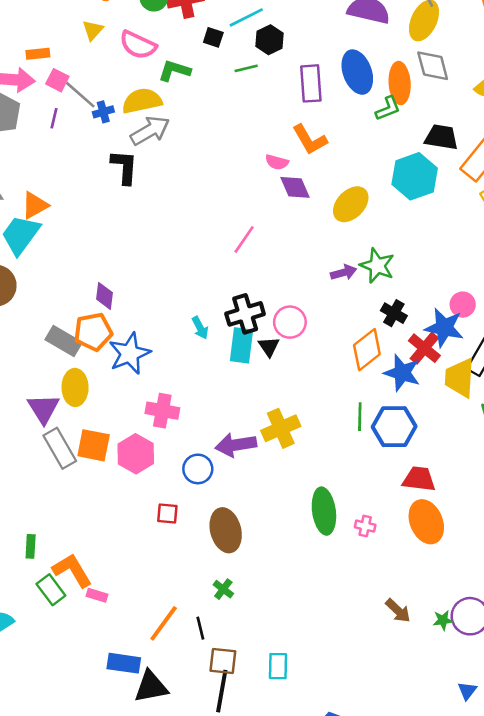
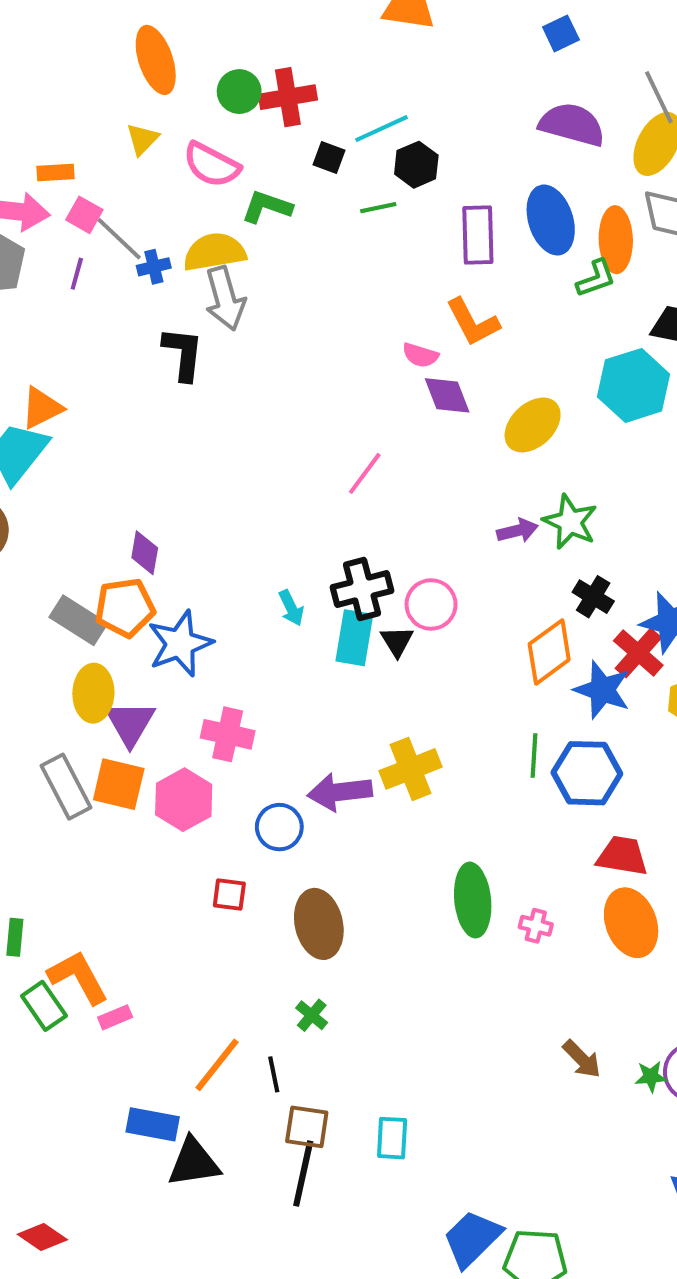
gray arrow: (150, 130) -> (225, 298), turned 102
purple triangle: (43, 409) -> (130, 723), moved
pink rectangle: (97, 595) -> (115, 1017), turned -42

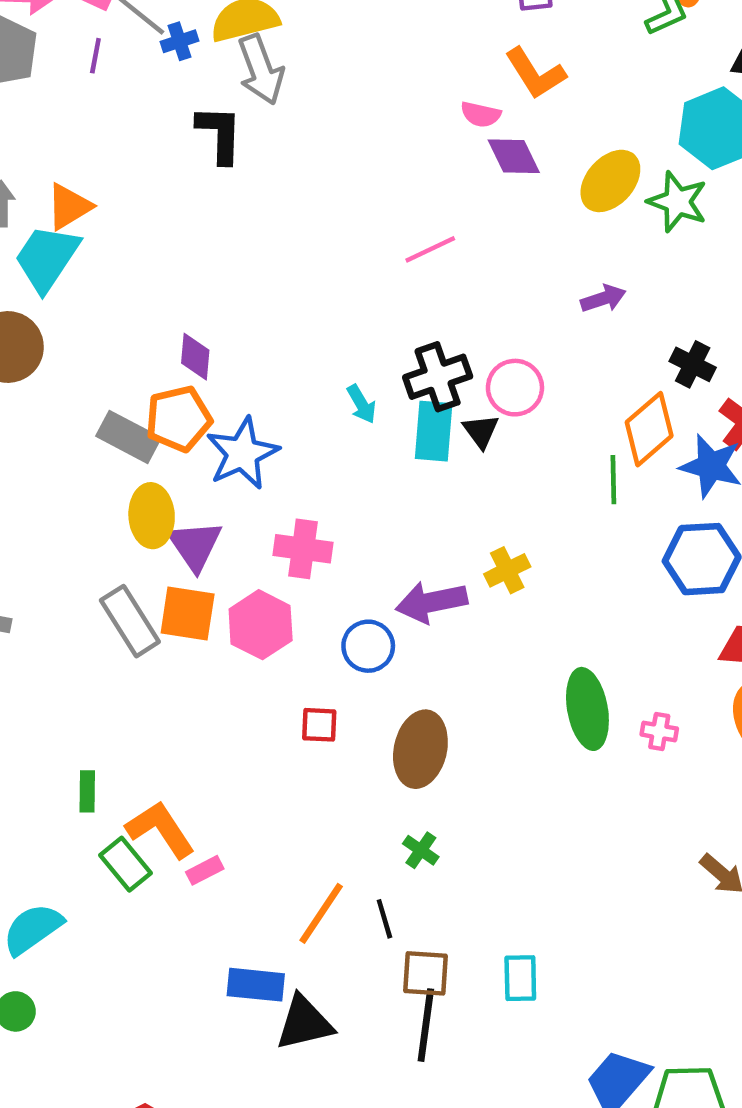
pink line: (365, 473) -> (430, 249), turned 33
green star: (570, 522) -> (678, 202), moved
green line: (534, 755) -> (613, 480), moved
yellow cross: (410, 769) -> (507, 570), size x0.7
brown ellipse: (319, 924) -> (420, 749), turned 30

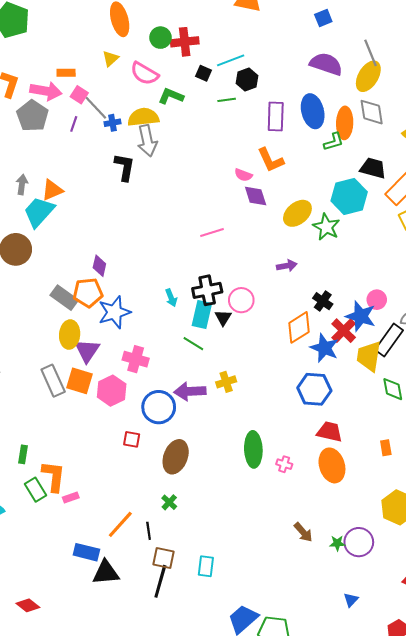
green line: (613, 480) -> (193, 344), moved, turned -65
blue circle: (368, 646) -> (159, 407), size x1.4
orange L-shape: (160, 829) -> (53, 476), turned 32

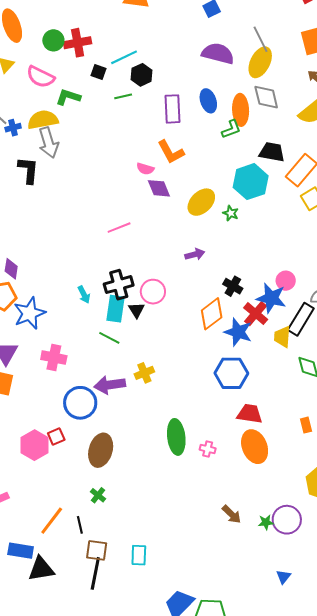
blue ellipse: (313, 111) -> (208, 101), size x0.7
green star: (326, 227) -> (231, 213), size x0.6
yellow trapezoid: (369, 356) -> (282, 337), size x0.7
pink hexagon: (112, 391) -> (34, 445), moved
red square: (132, 439) -> (56, 436), turned -30

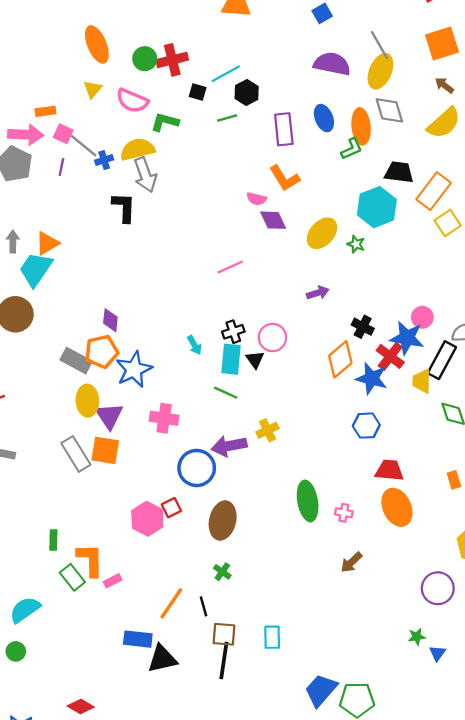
black cross: (119, 285) -> (233, 332), size x0.7
blue hexagon: (231, 373) -> (366, 426), size x0.7
brown arrow: (232, 514) -> (351, 562), moved, turned 95
green star: (266, 522) -> (417, 637), moved

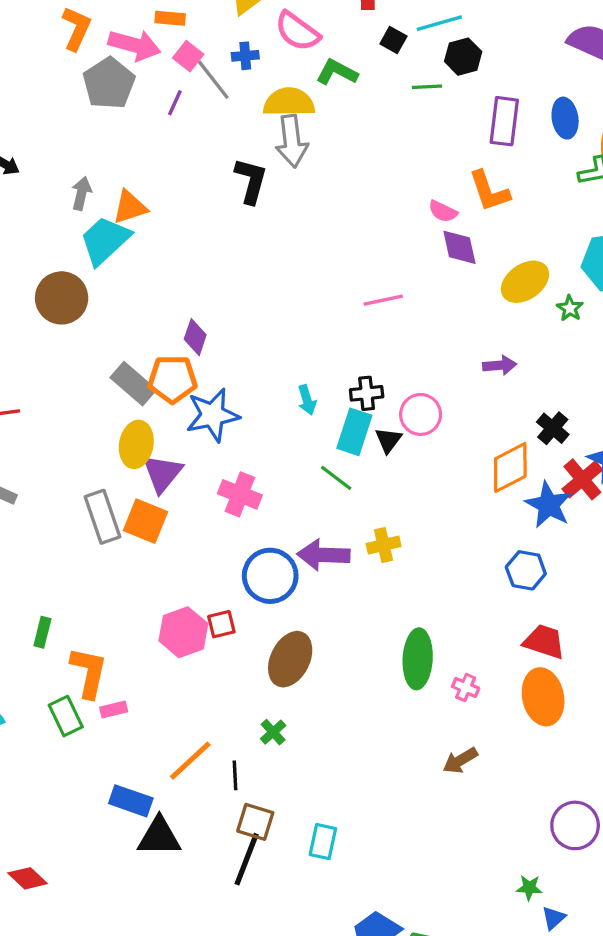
blue cross: (104, 160) -> (245, 56), moved
green rectangle: (72, 577) -> (66, 716), moved

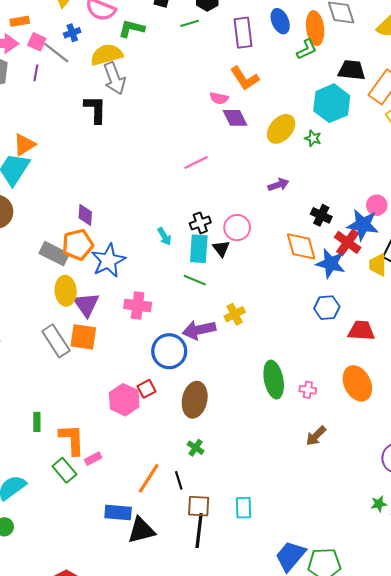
orange diamond: (510, 467) -> (301, 246), turned -64
red trapezoid: (544, 642) -> (361, 331), moved

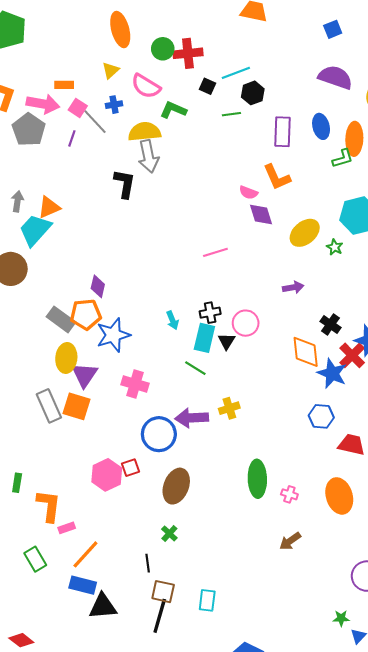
green rectangle: (64, 470) -> (35, 559), moved
orange line: (149, 478) -> (85, 554), moved

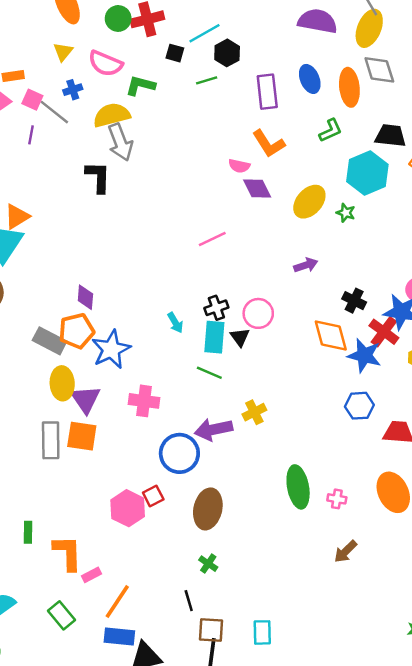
green L-shape: (343, 158) -> (330, 130), moved
gray rectangle: (49, 406) -> (51, 440), turned 32

